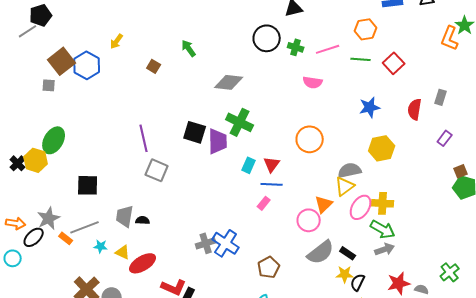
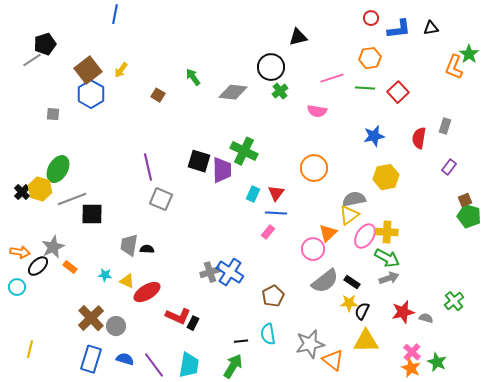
green cross: (296, 47) -> (280, 91), moved, turned 35
brown square: (62, 61) -> (88, 70), moved
gray diamond: (229, 82) -> (233, 92), moved
gray line: (85, 227) -> (72, 199), moved

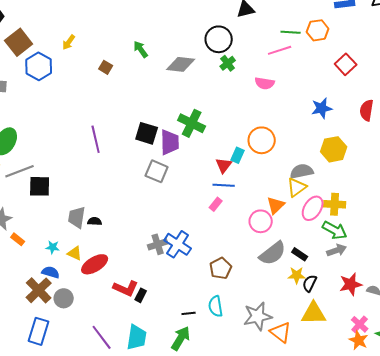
brown square: (88, 70) -> (19, 42), moved
green line: (365, 88) -> (291, 32), moved
cyan rectangle: (253, 194) -> (238, 155), moved
gray square: (161, 199) -> (157, 171), moved
blue semicircle: (125, 359) -> (51, 272), moved

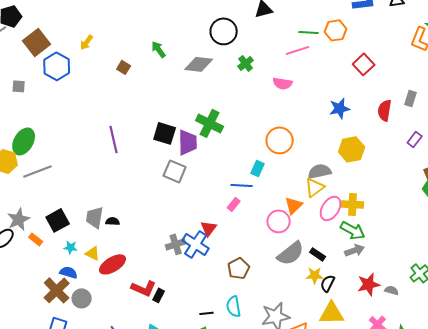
black circle: (219, 39) -> (224, 31), moved
cyan rectangle: (238, 155) -> (258, 168), moved
red triangle: (224, 165) -> (209, 228), moved
black square: (40, 186) -> (58, 220), moved, turned -30

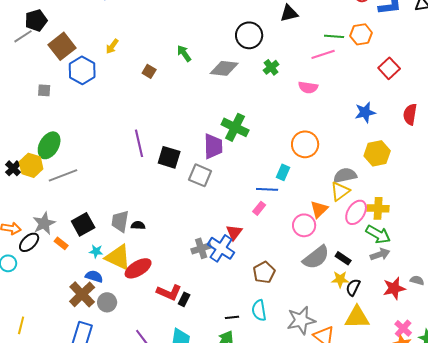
black square: (165, 133) -> (169, 157), moved
yellow triangle: (93, 253) -> (118, 257), size x1.8
gray semicircle: (392, 290) -> (417, 280), moved

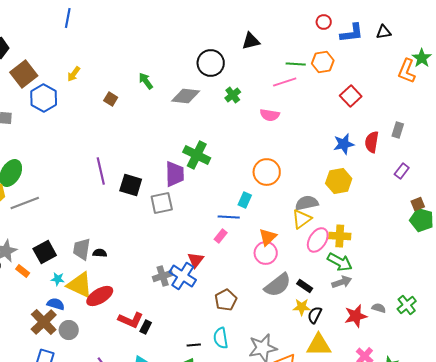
blue star: (365, 112) -> (344, 144), moved
gray square: (200, 175) -> (162, 203), turned -35
orange triangle: (319, 209) -> (268, 237), moved

